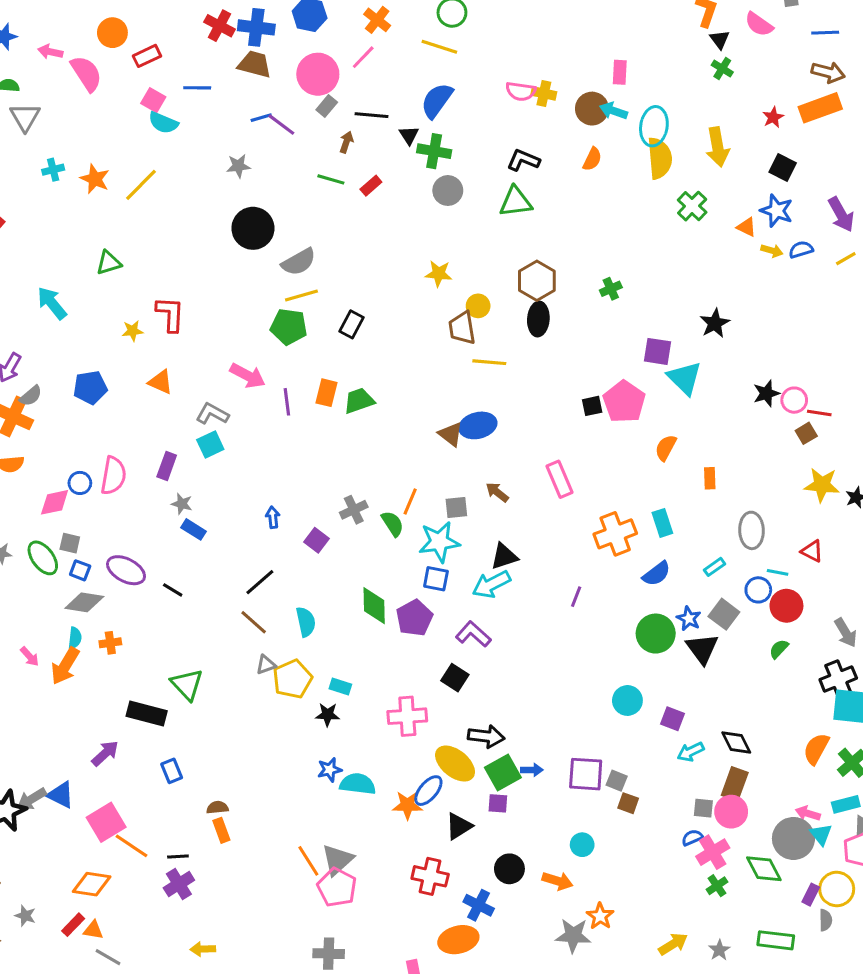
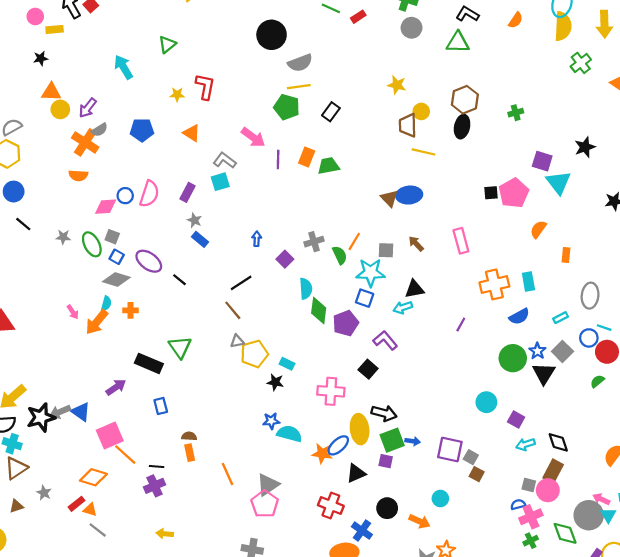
green triangle: (109, 263) -> (167, 44), turned -30
cyan arrow: (491, 584) -> (403, 307), size x0.7
cyan semicircle: (306, 622) -> (306, 289), moved
yellow ellipse: (455, 764) -> (360, 429), turned 36
orange line: (308, 861) -> (228, 474), moved

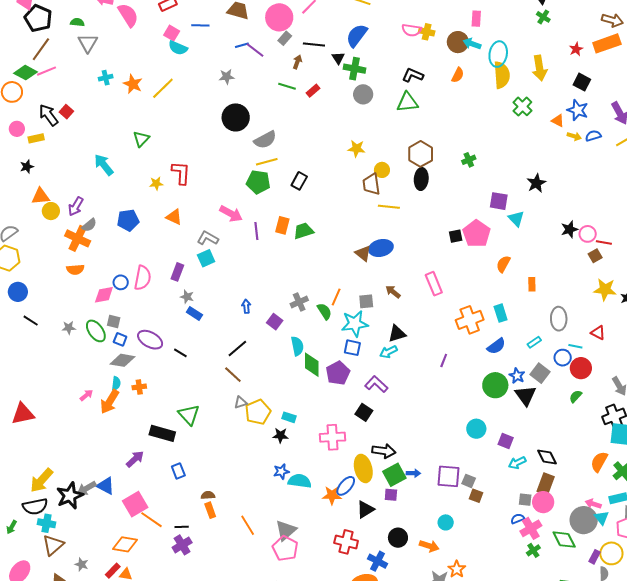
cyan triangle: (558, 182) -> (516, 219), size x0.7
pink arrow: (73, 312) -> (86, 395), turned -88

